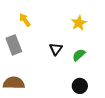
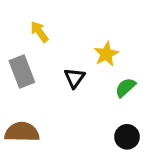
yellow star: (79, 23) -> (106, 54), moved
black triangle: (56, 49) -> (74, 78), moved

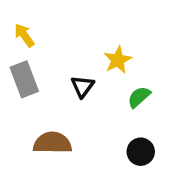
yellow arrow: (39, 32) -> (24, 35), moved
brown semicircle: (22, 132) -> (52, 143), moved

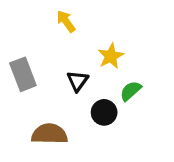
yellow arrow: (24, 35) -> (66, 21), moved
black circle: (141, 152) -> (104, 112), moved

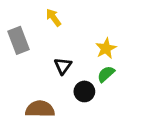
yellow star: (111, 56) -> (106, 48), moved
gray rectangle: (23, 74) -> (18, 40), moved

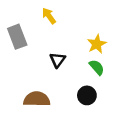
green semicircle: (106, 74) -> (97, 67), turned 91
black circle: (84, 91) -> (87, 95), moved

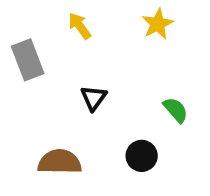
yellow star: (97, 44) -> (158, 24), moved
green semicircle: (97, 67) -> (176, 110), moved

